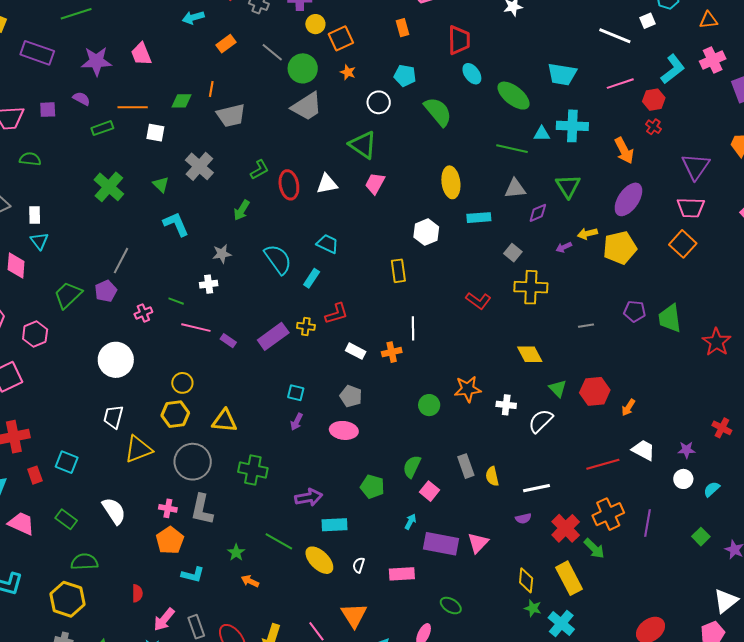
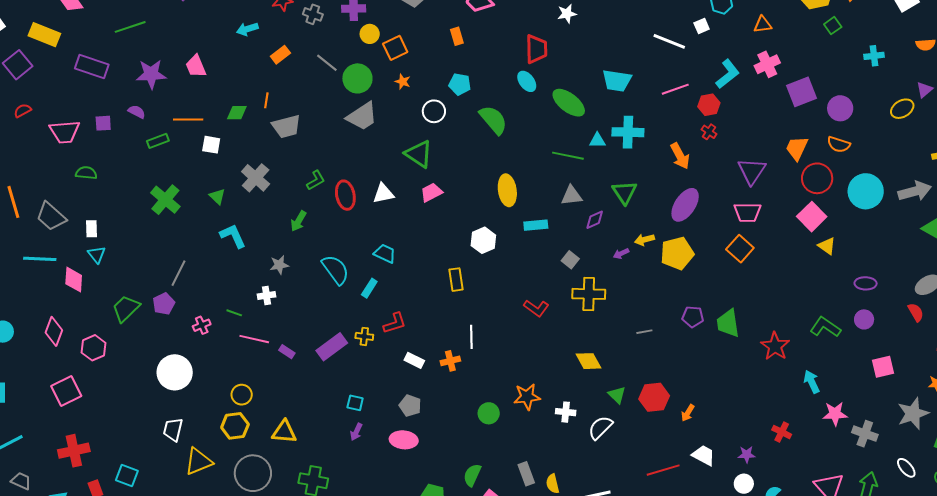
red trapezoid: (459, 40) -> (536, 49), moved
pink trapezoid: (375, 183) -> (431, 192), turned 35

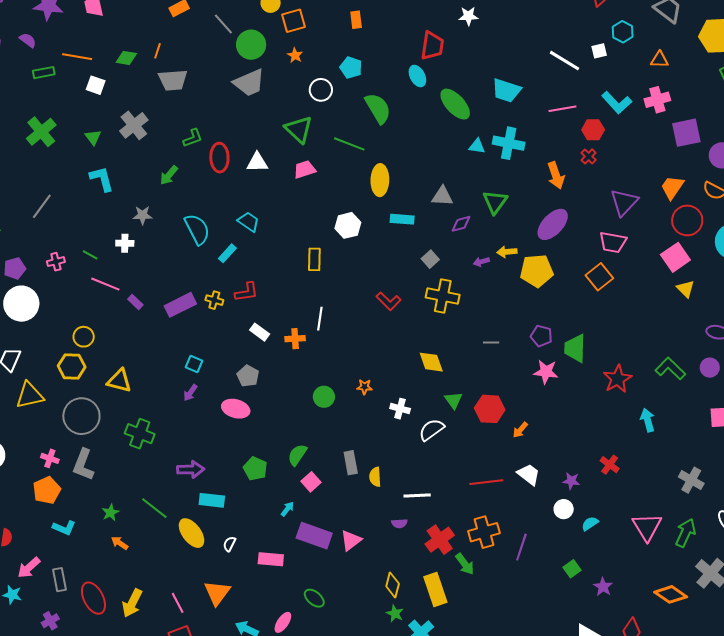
cyan L-shape: (728, 74) -> (617, 103), turned 76
green line: (568, 156) -> (349, 144), moved
purple pentagon: (164, 304) -> (15, 268), moved
orange star: (527, 397) -> (364, 387), size x0.6
pink star: (835, 414) -> (546, 372), moved

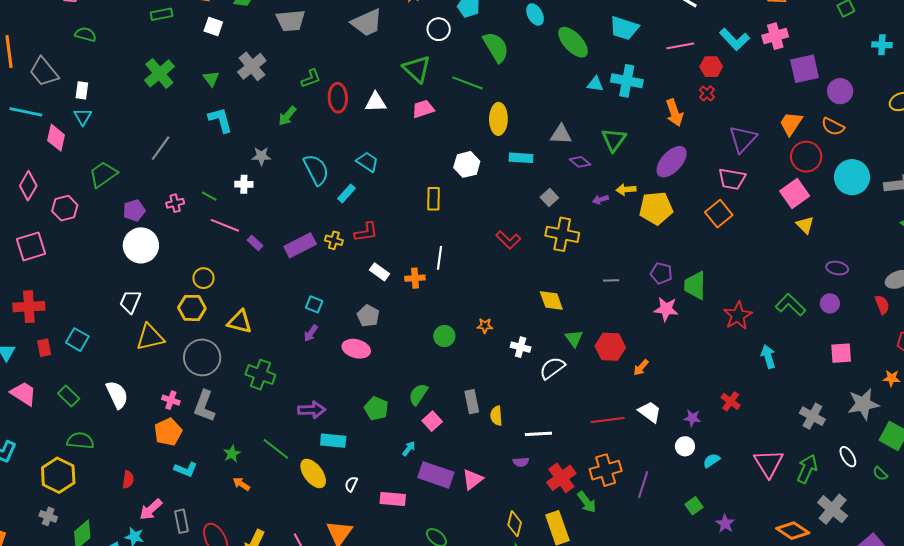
purple diamond: (461, 224) -> (580, 162), turned 55

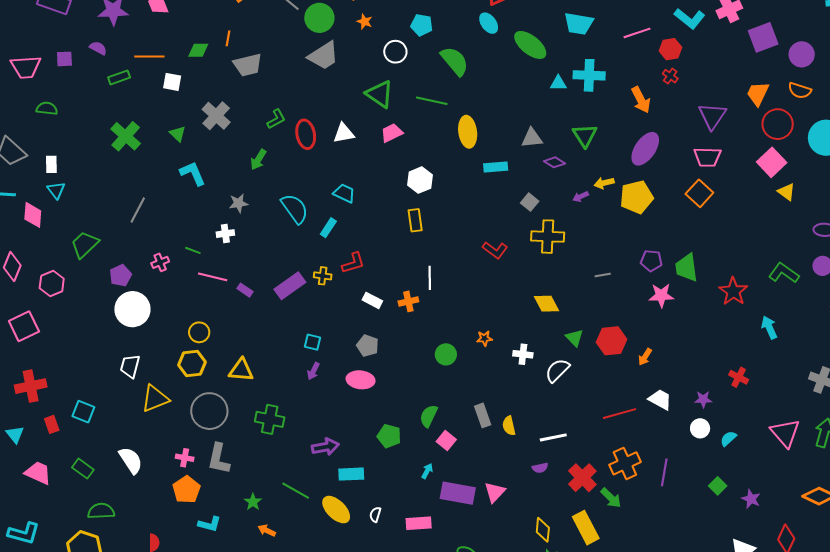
white hexagon: (467, 164) -> (420, 180), moved

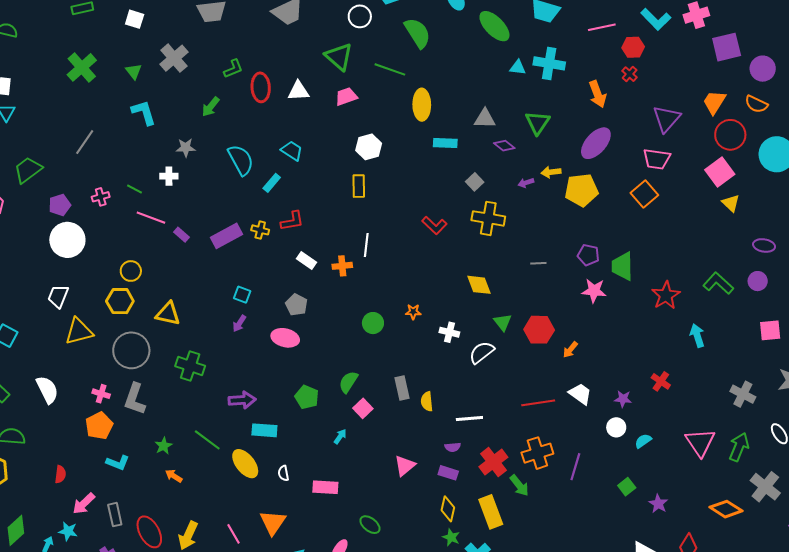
purple rectangle: (458, 493) -> (448, 473), moved, size x0.6
white semicircle: (375, 514) -> (283, 473), turned -35

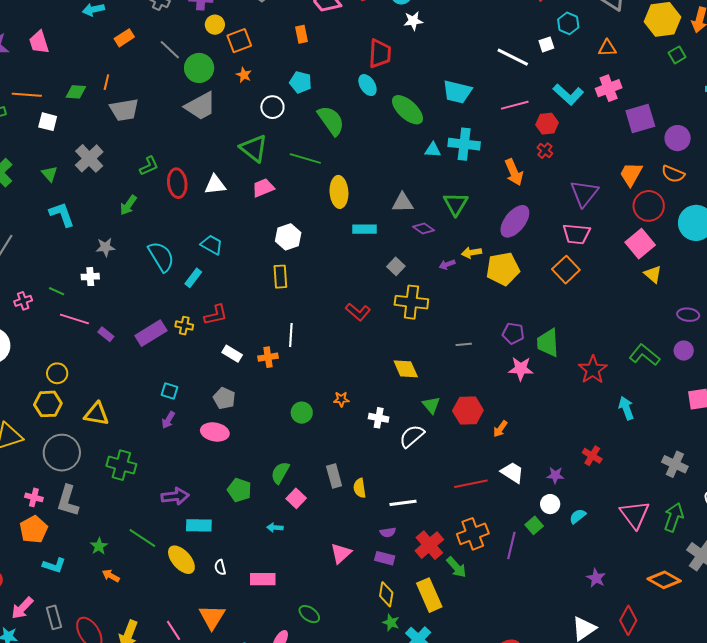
cyan arrow: (340, 436) -> (275, 528), turned -119
green square: (627, 487) -> (534, 525), moved

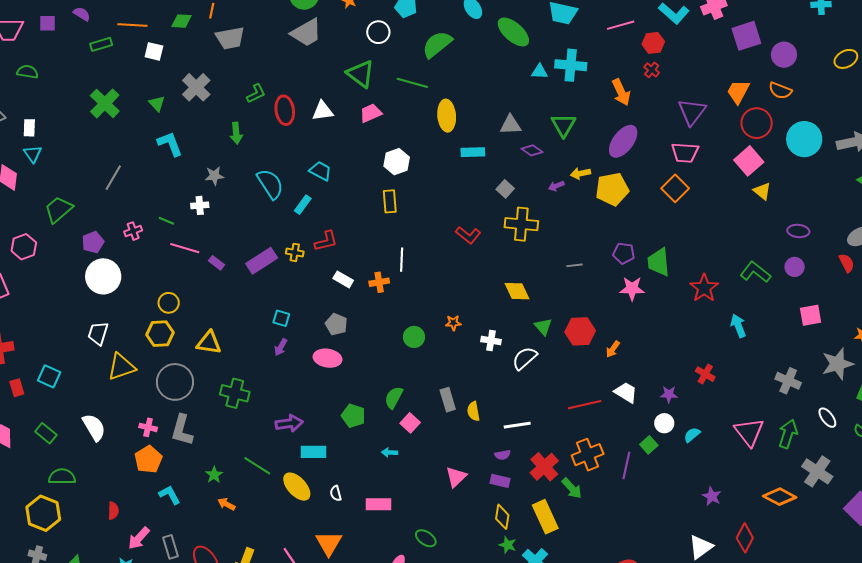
green semicircle: (331, 121) -> (437, 44), turned -92
green arrow: (128, 205) -> (236, 133), turned -40
cyan L-shape: (54, 565) -> (170, 495), turned -135

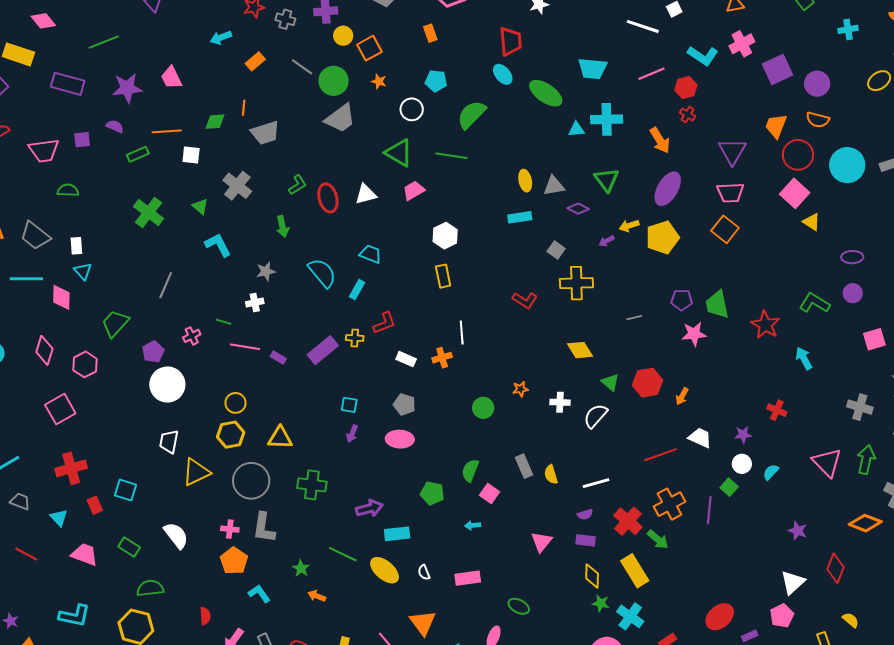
yellow ellipse: (447, 116) -> (525, 181), moved, size x0.7

